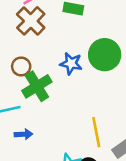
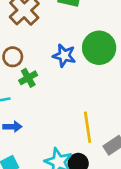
green cross: (37, 86) -> (28, 78), size x0.6

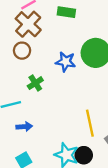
brown circle: (13, 57) -> (22, 51), moved

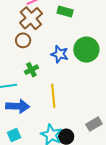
yellow line: (90, 123) -> (53, 96), moved
blue arrow: (24, 127) -> (18, 106), size x1.6

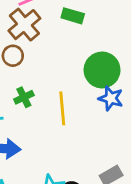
blue star: (60, 54) -> (111, 98), moved
yellow line: (53, 96) -> (62, 108), moved

